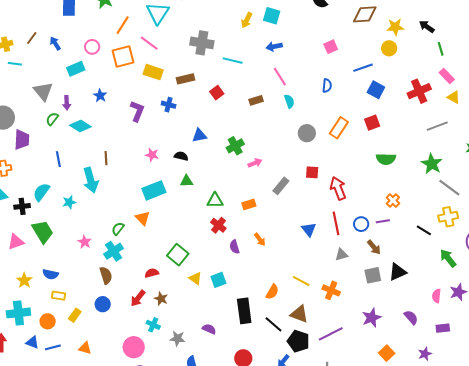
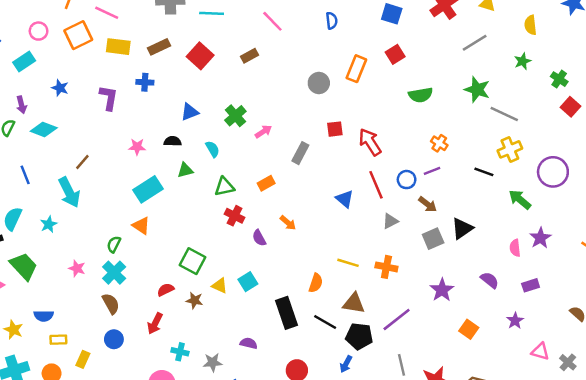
red square: (217, 93) -> (200, 56), size x1.5
cyan semicircle: (289, 101) -> (213, 149), moved
brown line: (106, 158) -> (82, 162), turned 56
brown star: (161, 299) -> (195, 300), moved

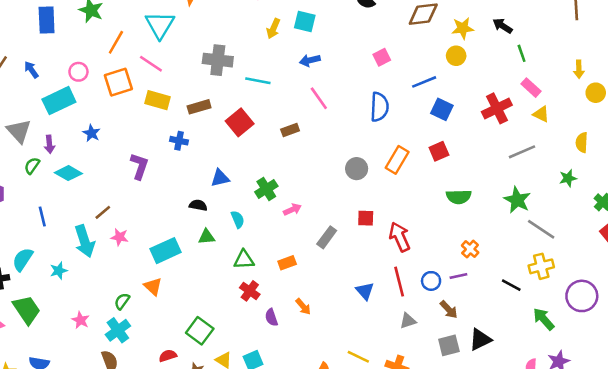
blue semicircle: (332, 21) -> (379, 107), size x1.6
cyan rectangle: (24, 61) -> (59, 101), size x1.4
purple L-shape: (109, 98) -> (139, 166), moved
pink star: (137, 147) -> (120, 237), moved

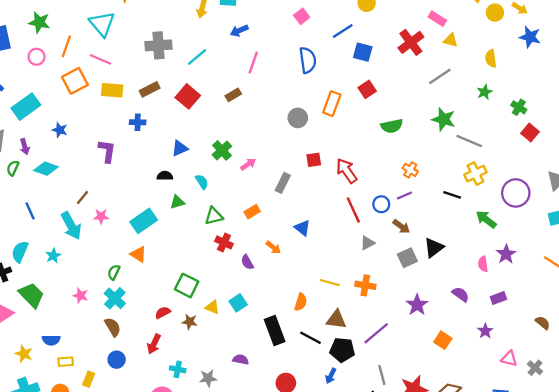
pink circle: (78, 72) -> (36, 57), moved
cyan line: (258, 81) -> (197, 57), turned -40
pink line: (319, 98) -> (253, 62), turned 65
blue triangle: (365, 291) -> (302, 228), moved

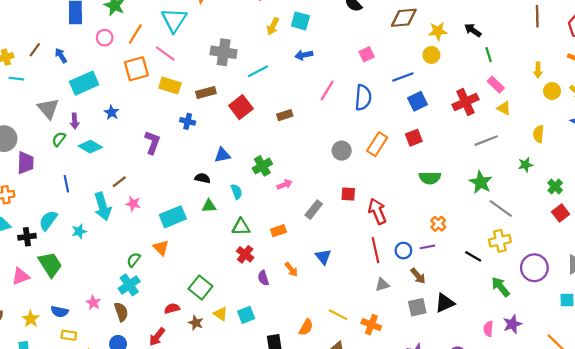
blue square: (363, 52) -> (417, 101), turned 36
pink line: (253, 62) -> (327, 90), moved
pink star: (80, 296) -> (93, 303), moved

